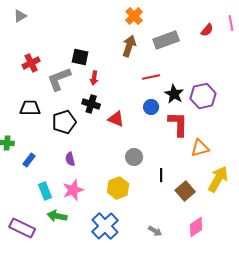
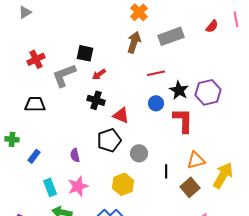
red arrow: (94, 78) -> (99, 74), turned 48
black pentagon: (64, 122) -> (109, 140), moved
orange triangle: (200, 148) -> (196, 160), moved

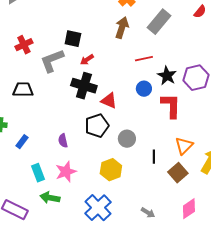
gray rectangle: (171, 36) -> (159, 22), turned -30
black cross: (96, 100) -> (84, 86), size x1.4
orange triangle: (196, 160) -> (184, 146), turned -30

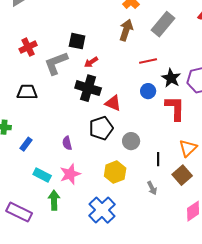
cyan rectangle: (38, 173) -> (42, 175), turned -42
green arrow: (50, 198) -> (54, 200), turned 78
gray arrow: (148, 213) -> (152, 188), moved, turned 32

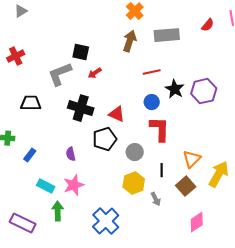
gray rectangle: (163, 24) -> (167, 35), turned 45
red cross: (28, 47) -> (16, 56), moved
black cross: (88, 88) -> (81, 108), moved
red L-shape: (175, 108) -> (160, 129), moved
yellow hexagon: (115, 172) -> (134, 183), moved

